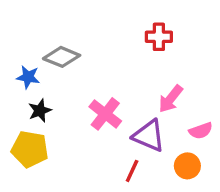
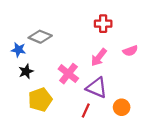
pink arrow: (171, 99) -> (99, 57), moved
pink semicircle: (201, 131) -> (130, 51), moved
yellow pentagon: (30, 149) -> (40, 100), moved, turned -30

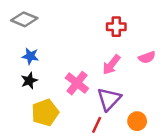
gray diamond: (40, 37) -> (24, 19), moved
blue star: (18, 50) -> (30, 56), moved
purple triangle: (97, 88) -> (109, 99), turned 50

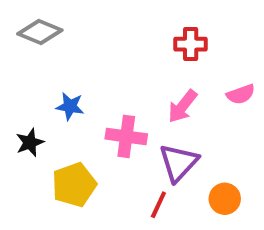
blue star: (30, 56) -> (70, 106), moved
black star: (29, 81) -> (30, 142), moved
pink cross: (77, 83) -> (126, 136), turned -30

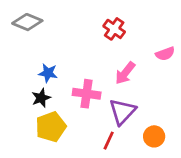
red cross: (191, 44) -> (114, 29), moved, turned 35
pink semicircle: (241, 94) -> (165, 54), moved
black star: (30, 142) -> (41, 98), moved

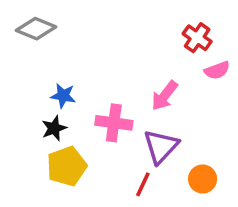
red cross: (114, 29) -> (197, 38), moved

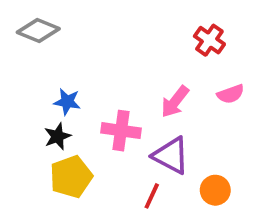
pink semicircle: (217, 70) -> (231, 94), moved
purple triangle: (161, 146) -> (171, 156), turned -45

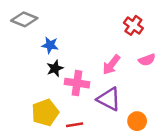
blue star: (67, 102) -> (50, 45), moved
black star: (58, 136) -> (55, 68), moved
red line: (152, 196) -> (75, 125), moved, turned 56

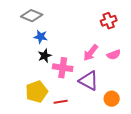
gray diamond: (24, 19) -> (32, 16), moved
red cross: (133, 25) -> (109, 21), turned 35
pink semicircle: (147, 60) -> (114, 55), moved

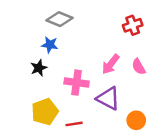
gray diamond: (32, 16) -> (59, 19), moved
pink semicircle: (114, 55) -> (139, 67), turned 80
black star: (45, 56) -> (39, 68), moved

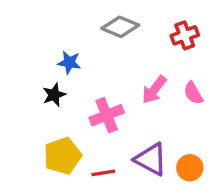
gray diamond: (59, 19) -> (120, 27), moved
pink cross: (77, 83) -> (107, 115), turned -30
purple triangle: (108, 98) -> (151, 159), moved

